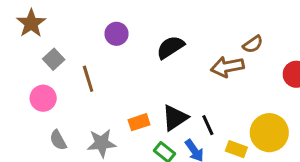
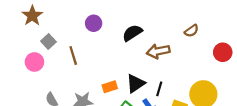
brown arrow: (227, 67) -> (158, 51), moved
pink circle: (43, 98) -> (34, 62), moved
black line: (208, 125) -> (159, 89), turned 40

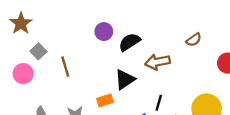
purple circle: (94, 23) -> (104, 32), moved
black triangle: (136, 83) -> (125, 79), moved

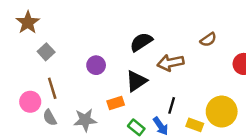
purple circle: (104, 32) -> (96, 65), moved
brown line: (65, 67) -> (52, 88), moved
pink circle: (23, 74) -> (30, 102), moved

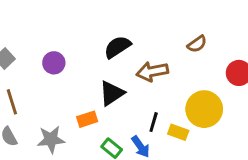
purple circle: (96, 65) -> (54, 63), moved
yellow circle: (222, 112) -> (204, 109), moved
yellow rectangle: (195, 125) -> (178, 132), moved

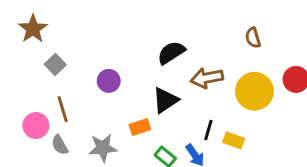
brown semicircle: (197, 44) -> (253, 38), moved, turned 108
purple circle: (54, 63) -> (109, 81), moved
yellow circle: (204, 109) -> (254, 91), moved

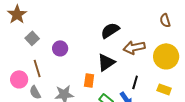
purple circle: (109, 81) -> (60, 48), moved
orange rectangle: (140, 127) -> (89, 80), turned -64
yellow rectangle: (234, 140) -> (164, 89), moved

